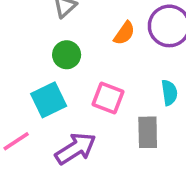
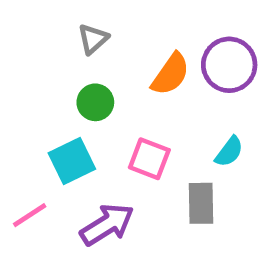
orange semicircle: (124, 33) -> (170, 74), size x1.4
cyan semicircle: (169, 93) -> (229, 152), turned 45

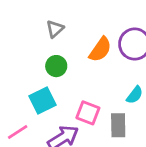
pink square: (149, 159) -> (88, 113), moved

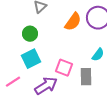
green circle: (56, 66) -> (30, 34), moved

